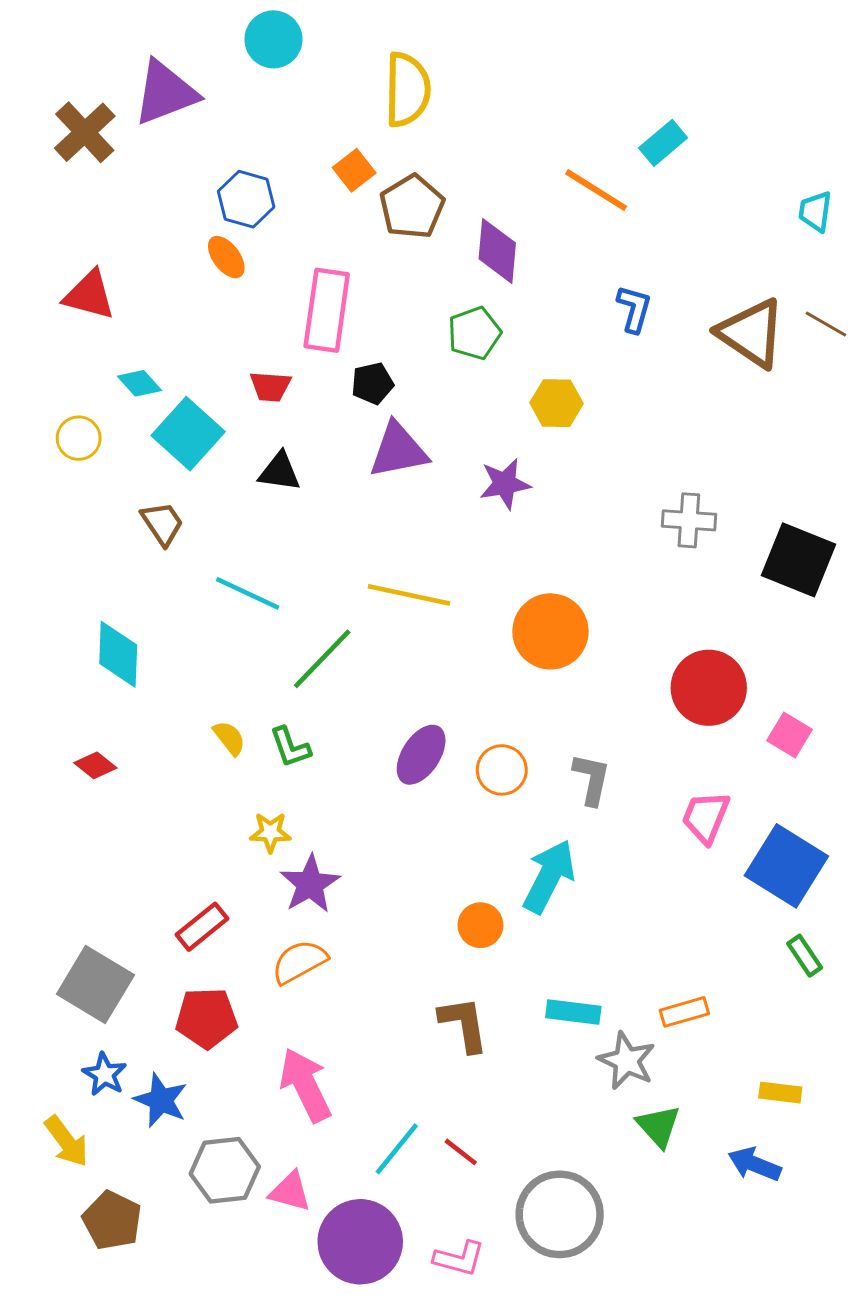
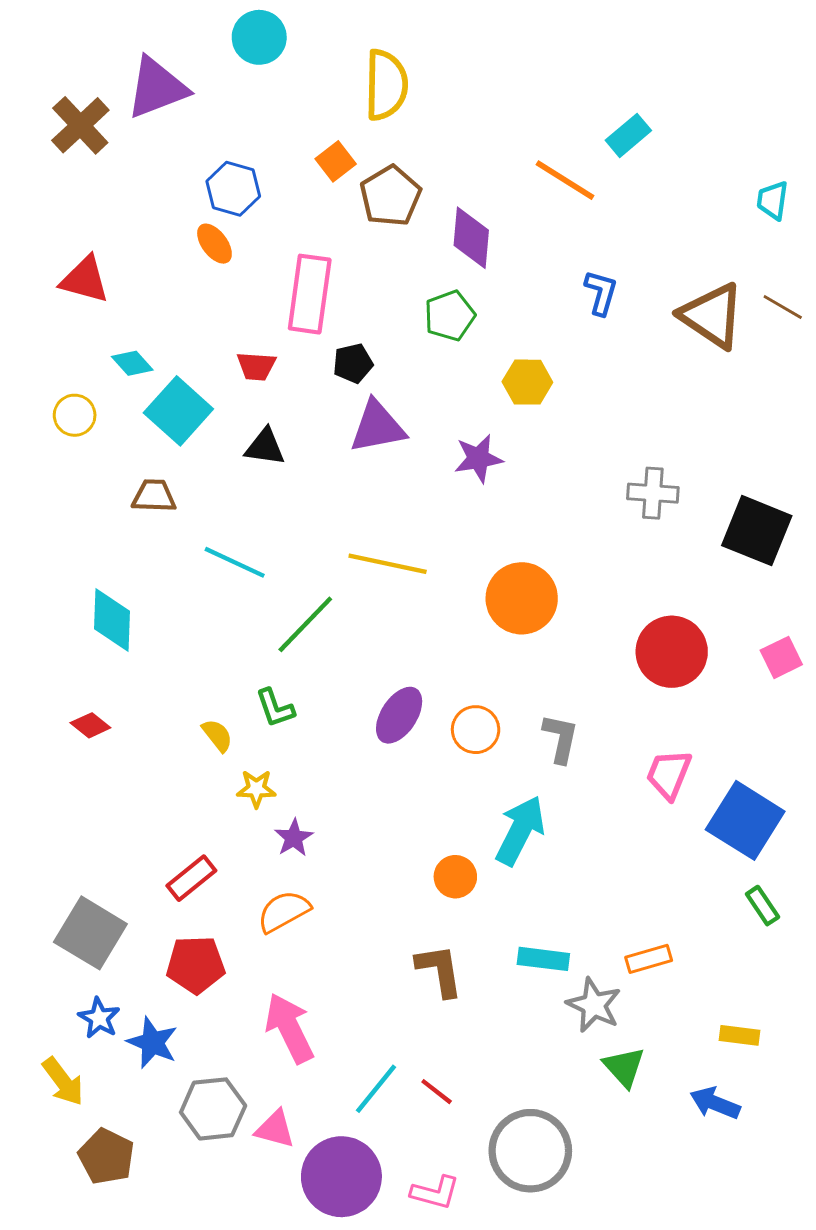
brown trapezoid: (162, 523) -> (154, 496), turned -54
pink square: (789, 735) -> (781, 657), moved, turned 33
yellow semicircle: (229, 738) -> (217, 735), moved
purple star: (310, 884) -> (294, 838), size x0.7

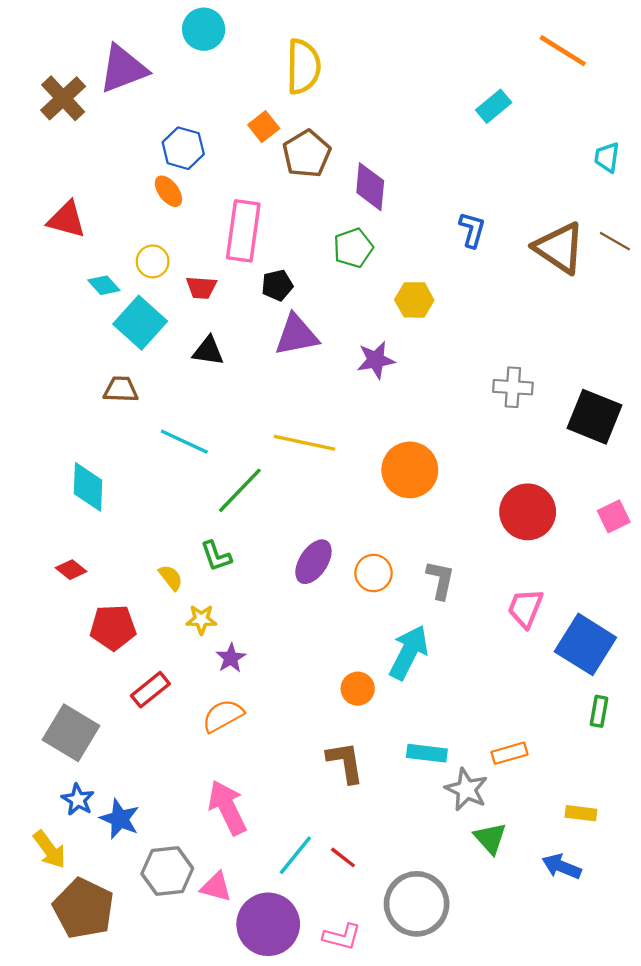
orange line: (565, 180) -> (563, 51), moved
yellow circle: (75, 415) -> (153, 261), moved
green rectangle: (763, 906) -> (599, 711), turned 44
red pentagon: (196, 965) -> (113, 627), moved
brown pentagon: (106, 1156) -> (83, 908), size x1.4

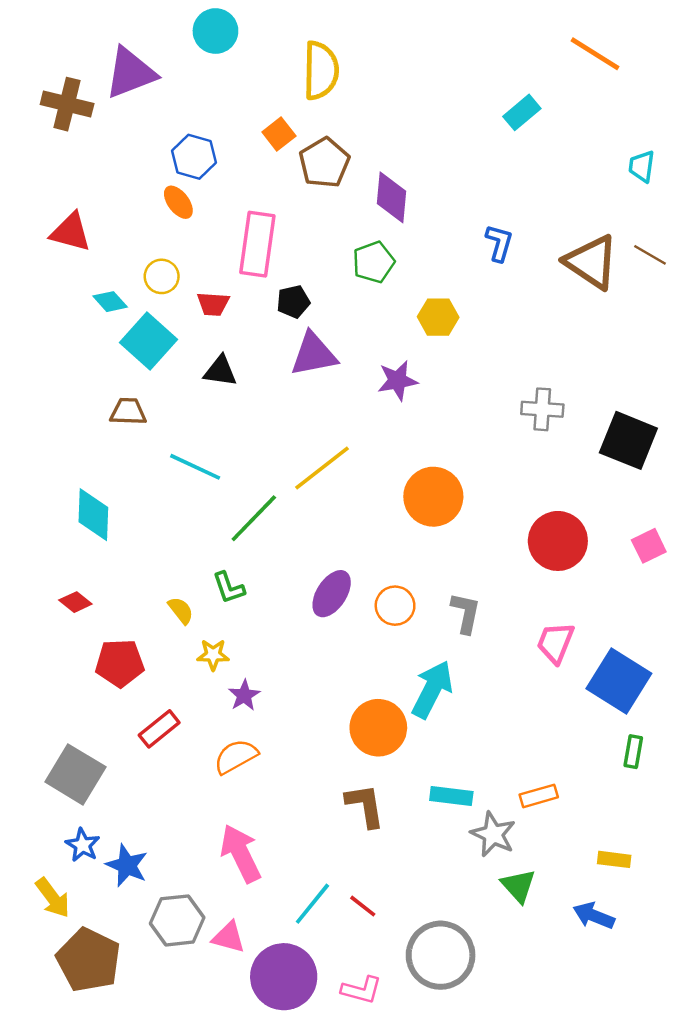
brown cross: (63, 98) -> (67, 104), turned -33
yellow line: (304, 443) -> (322, 468), turned -50
orange circle: (358, 689) -> (378, 728), size x1.6

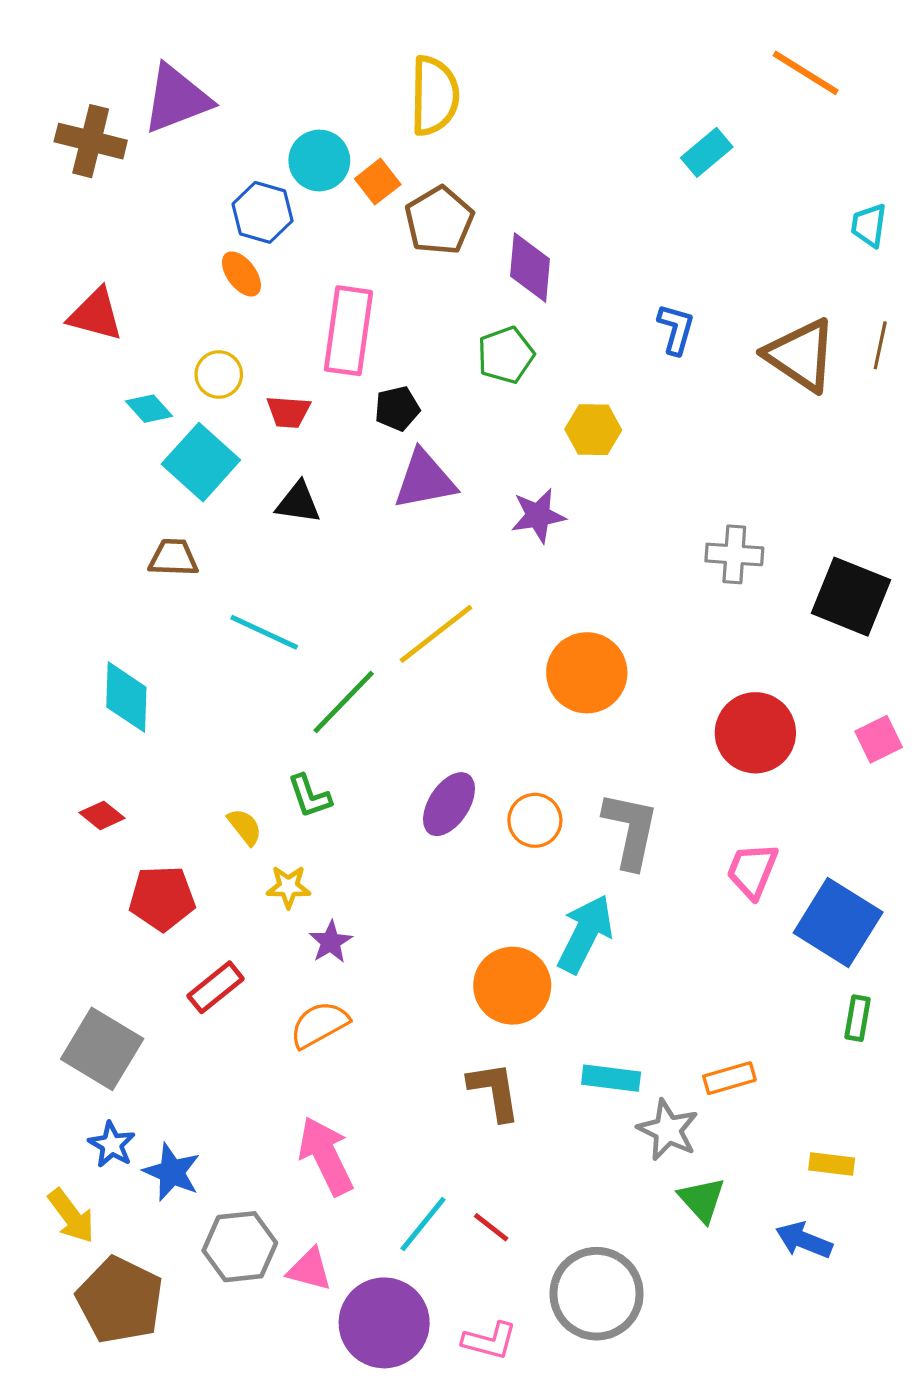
cyan circle: (215, 31) -> (319, 160), moved
brown line: (650, 255) -> (880, 345), turned 72
gray L-shape: (466, 613) -> (631, 830), size x1.4

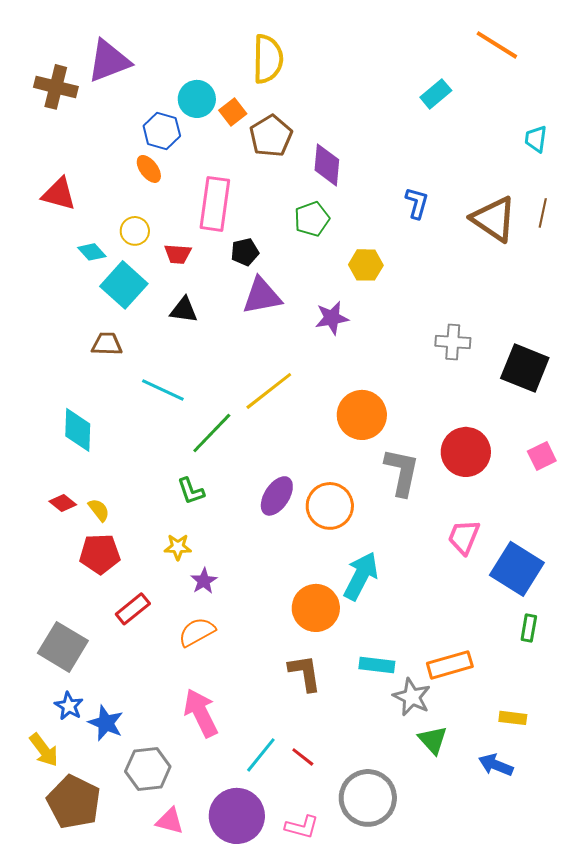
orange circle: (535, 820) -> (330, 506), size x1.4
yellow semicircle: (245, 827) -> (99, 510), moved
gray L-shape: (631, 830) -> (402, 472), moved
orange rectangle: (729, 1078) -> (450, 665), size x1.4
pink triangle: (310, 1269) -> (170, 821), moved

